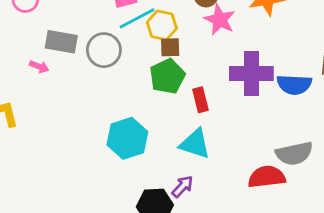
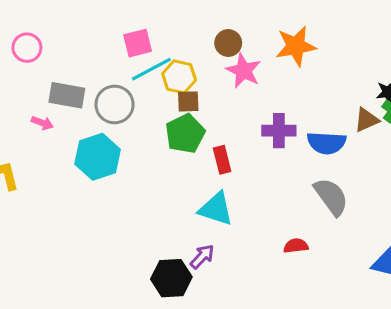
purple cross: (251, 74) -> (279, 131), size x0.7
cyan hexagon: (127, 138) -> (98, 157), moved
gray semicircle: (294, 153) -> (331, 197), moved, turned -114
red semicircle: (267, 177) -> (296, 246), size x0.6

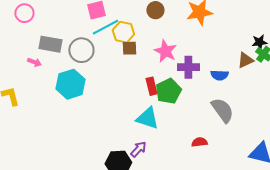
pink star: (244, 71) -> (165, 51), moved
green pentagon: (185, 134) -> (168, 91), moved
blue semicircle: (327, 143) -> (219, 75), size x0.7

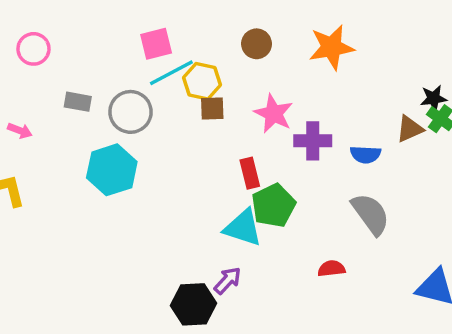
gray rectangle: (50, 44) -> (78, 102), size x0.7
pink arrow: (34, 62) -> (20, 131), moved
green pentagon: (168, 91) -> (274, 206), moved

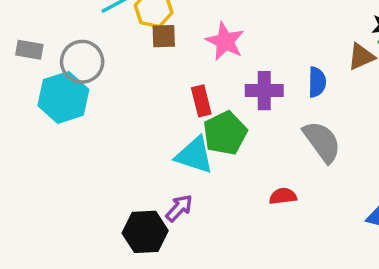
gray rectangle: (78, 102) -> (29, 50), moved
gray circle: (131, 112) -> (82, 62), moved
purple cross: (313, 141) -> (264, 91), moved
blue semicircle: (365, 154) -> (317, 82), turned -92

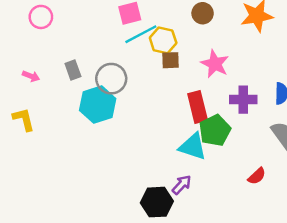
gray rectangle: (29, 50) -> (73, 70), turned 60
red rectangle: (201, 101) -> (198, 107), size x1.4
red semicircle: (283, 196) -> (257, 176), turned 144

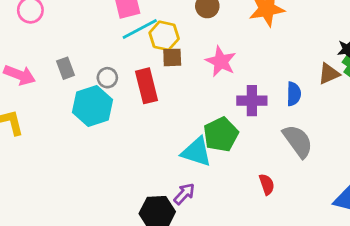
pink arrow: (31, 76) -> (20, 75), size x1.6
gray circle: (111, 79) -> (107, 78), size x0.6
red rectangle: (198, 107) -> (147, 86), moved
red semicircle: (257, 176) -> (267, 184), turned -66

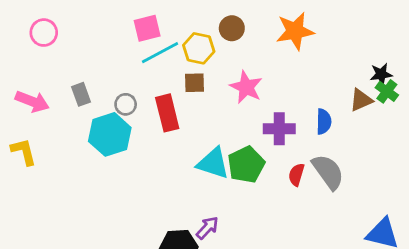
yellow hexagon: (164, 36) -> (199, 48), moved
cyan triangle: (196, 152) -> (213, 163), moved
red semicircle: (267, 184) -> (296, 175), moved, turned -145

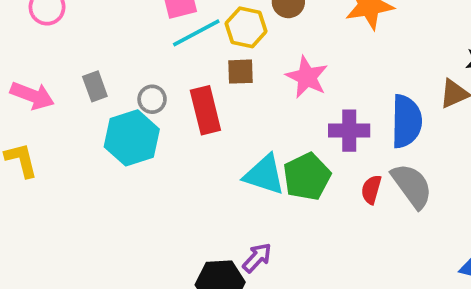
blue semicircle: (324, 122) -> (406, 121), size x1.6

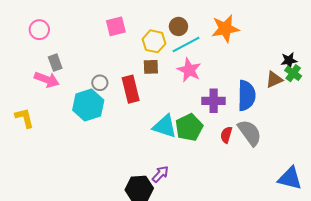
cyan line: (196, 33) -> (186, 45), moved
gray rectangle: (95, 86) -> (55, 63), moved
pink arrow: (32, 96) -> (47, 80), moved

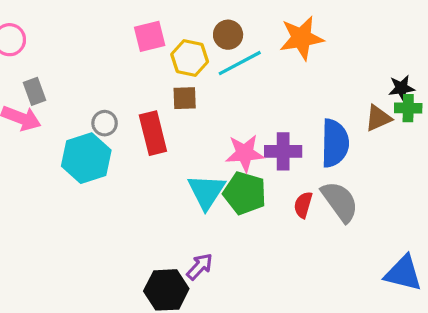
pink square: (116, 26) -> (150, 36), moved
pink star: (189, 70) -> (245, 153), moved, turned -30
green cross: (293, 73) -> (408, 108), turned -35
cyan triangle: (165, 126) -> (206, 192), turned 45
green pentagon: (189, 127) -> (245, 193), turned -30

